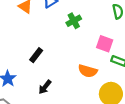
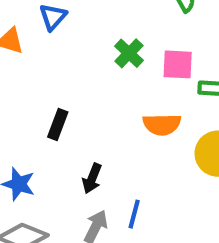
green cross: (74, 21) -> (129, 53), moved

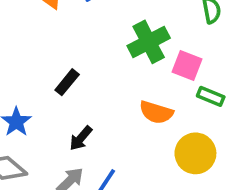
green cross: (129, 53) -> (149, 42), size x1.5

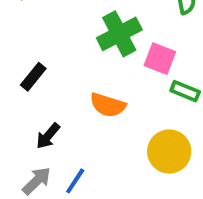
orange semicircle: (156, 112) -> (108, 105), moved

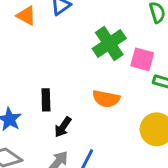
black rectangle: (33, 77) -> (46, 100), moved, turned -35

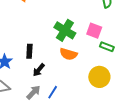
green cross: (109, 44) -> (65, 30), moved, turned -30

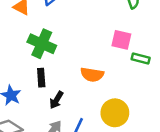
green cross: (65, 30) -> (42, 44), moved
yellow circle: (99, 77) -> (115, 113), moved

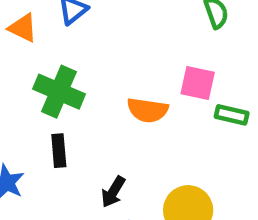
orange semicircle: (92, 75) -> (148, 110), moved
black arrow: (56, 100) -> (113, 192), moved

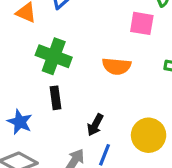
pink square: (198, 83) -> (142, 23), moved

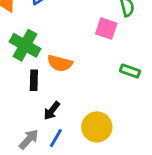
orange semicircle: (117, 66) -> (60, 63), moved
black rectangle: (56, 98) -> (34, 80), moved

